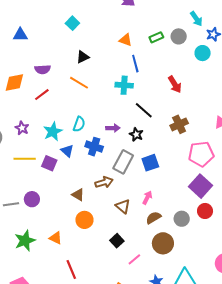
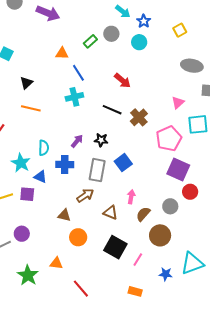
black line: (144, 110) -> (112, 110), moved
purple arrow: (113, 128) -> (77, 141), turned -32
black square: (117, 241) -> (115, 247), size x1.6

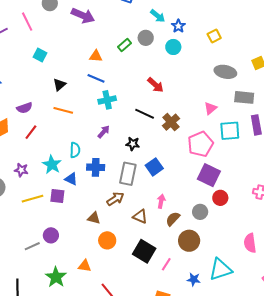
blue line: (78, 73) -> (96, 78), moved, turned -36
purple arrow: (77, 141) -> (104, 132), moved

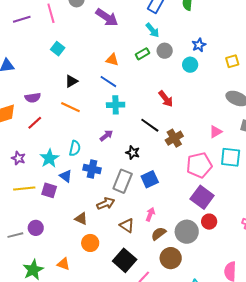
cyan arrow: (158, 16) -> (152, 30), moved
gray circle: (200, 212) -> (187, 232), size x1.5

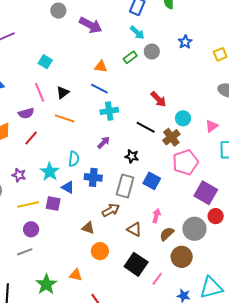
pink line: (51, 13) -> (40, 92), moved
cyan circle: (190, 65) -> (183, 118), moved
pink pentagon: (199, 165) -> (185, 162), moved
blue square: (150, 179) -> (152, 181), turned -30
purple circle: (36, 228) -> (31, 229), moved

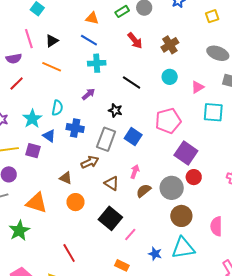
red arrow: (158, 99) -> (135, 41), moved
brown cross: (171, 137) -> (170, 45), moved
brown circle: (182, 257) -> (181, 216), moved
orange triangle: (76, 275) -> (36, 203), moved, size x1.6

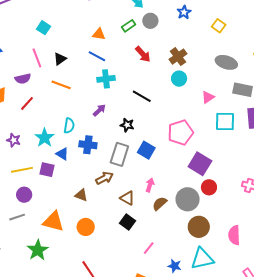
yellow square: (212, 16) -> (219, 26), turned -32
cyan circle: (170, 77) -> (179, 79), moved
orange circle: (75, 202) -> (86, 227), moved
black square: (110, 218) -> (127, 222), moved, size x0.7

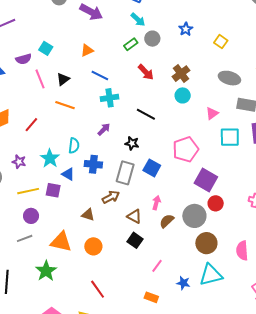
orange triangle: (99, 34) -> (87, 50), moved, turned -32
purple semicircle: (23, 79) -> (23, 59), moved

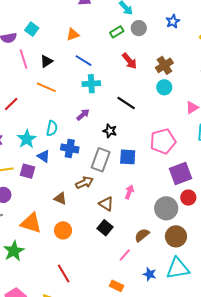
blue square: (152, 168) -> (128, 157), turned -30
purple square: (206, 180) -> (181, 173), turned 35
brown semicircle: (167, 221) -> (142, 235), moved

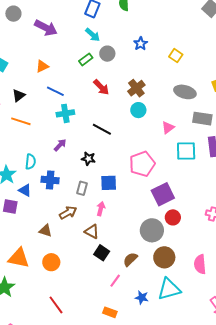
gray rectangle: (101, 160) -> (82, 188), size x0.6
pink arrow: (129, 192) -> (101, 209), moved
black square: (105, 228) -> (102, 253), moved

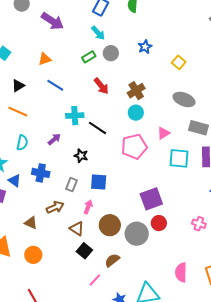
cyan cross: (65, 113) -> (75, 116), moved
cyan semicircle: (30, 162) -> (22, 143), moved
pink pentagon: (142, 164) -> (134, 147), moved
brown circle: (164, 257) -> (110, 225), moved

